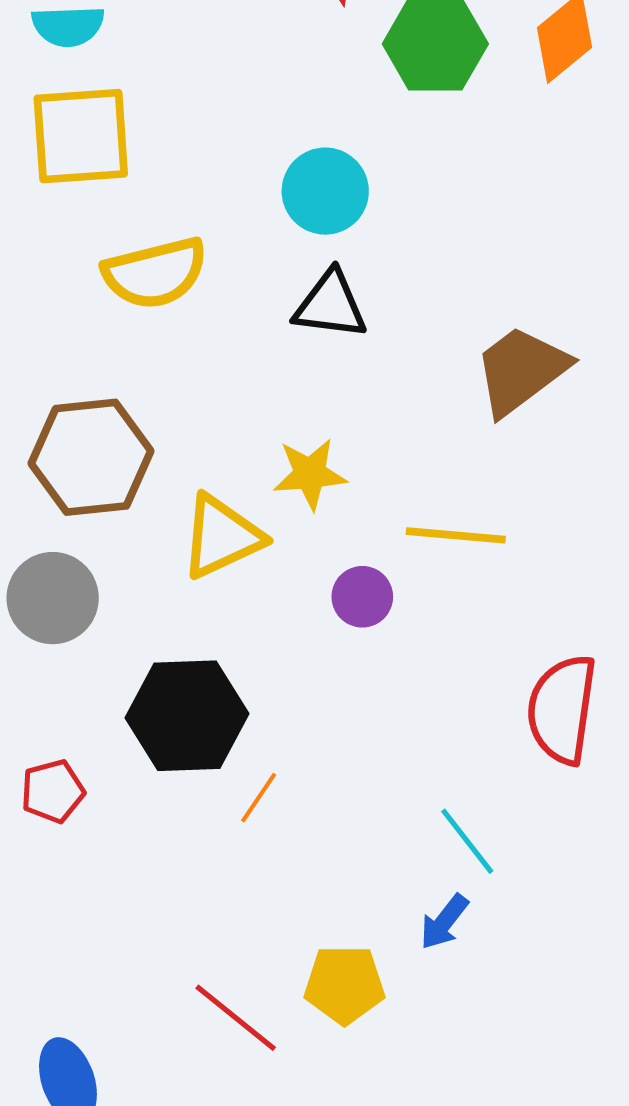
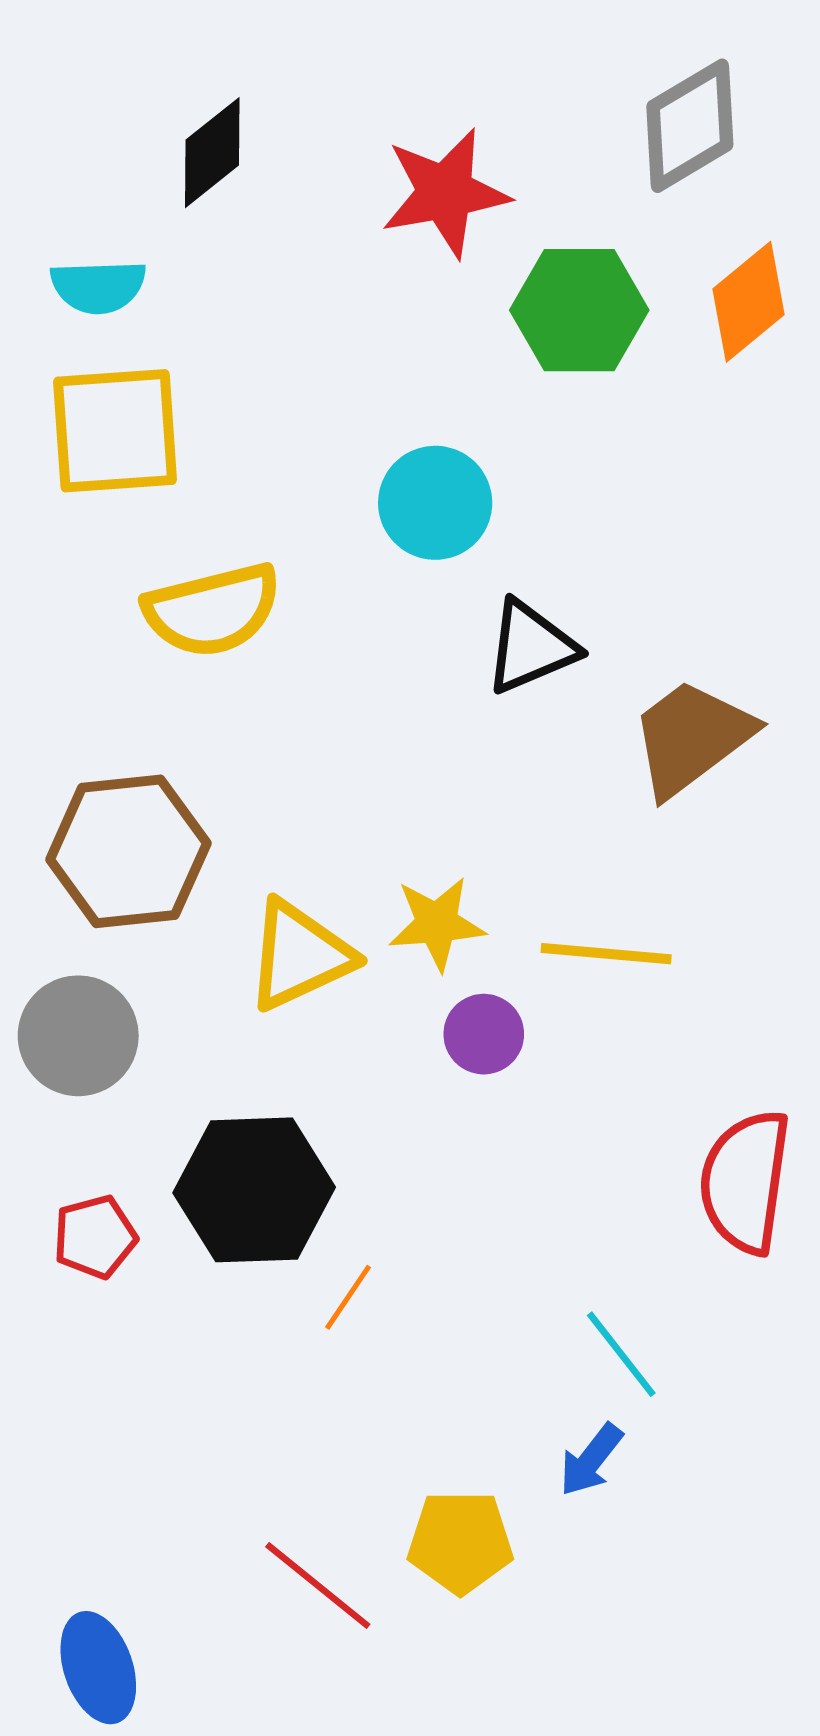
black triangle: (330, 305) -> (531, 647), moved, turned -30
yellow star: (310, 474) -> (437, 923), moved
red pentagon: (53, 791) -> (95, 1237), moved

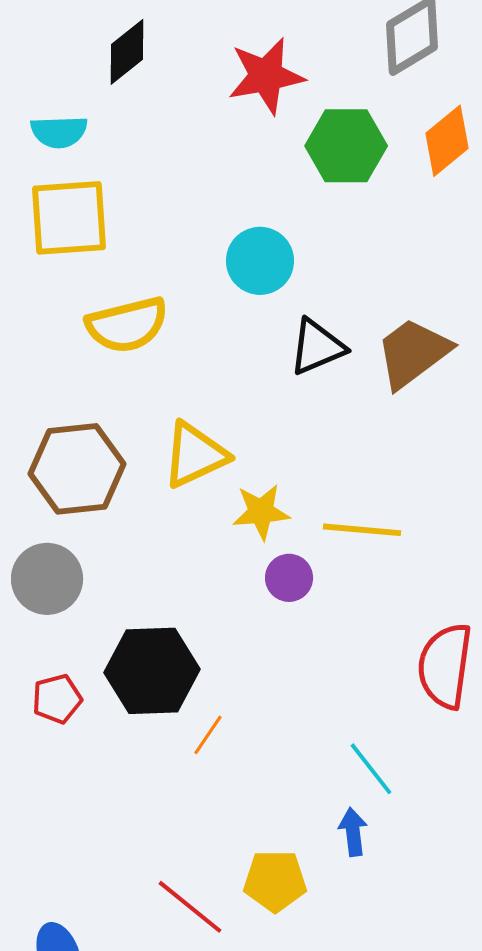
brown trapezoid: (692, 737) -> (413, 353), moved
yellow triangle: (299, 955) -> (195, 455), moved
blue arrow: (591, 1460) -> (353, 832), turned 135

